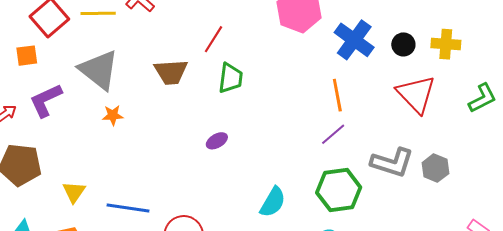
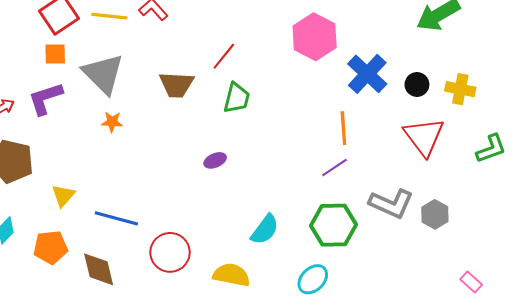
orange square: (27, 56) -> (55, 54), moved

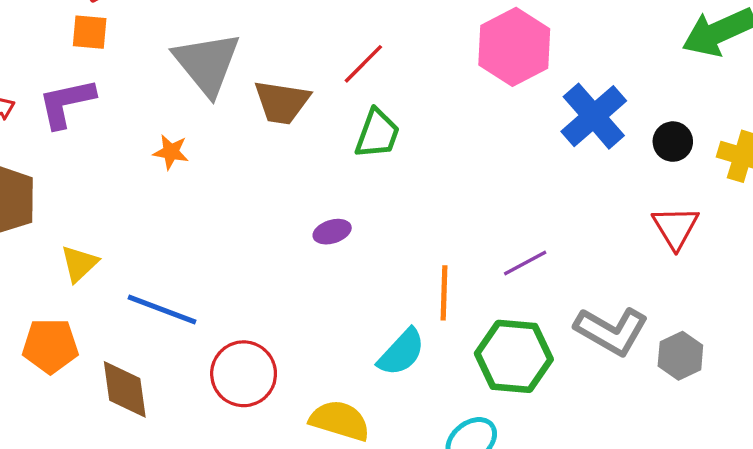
gray triangle: (103, 74) -> (207, 64), moved
orange line: (343, 128) -> (444, 293), moved
red triangle: (424, 137) -> (676, 228), size x0.7

